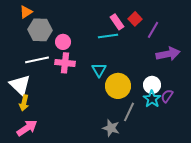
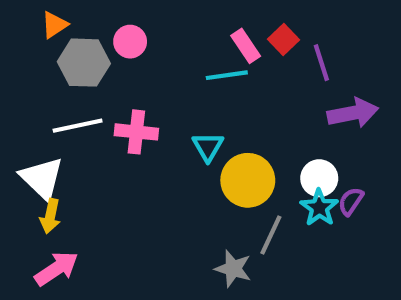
purple line: (153, 30) -> (321, 63), turned -48
pink circle: (63, 42) -> (130, 42), moved

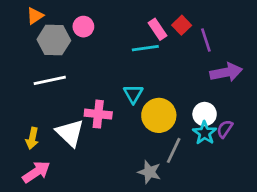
pink cross: (136, 132) -> (98, 114), moved
white triangle: (42, 178) -> (70, 133), moved

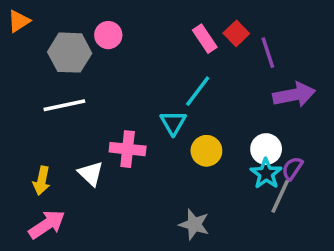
orange triangle: (35, 16) -> (19, 21), moved
cyan line: (145, 48) -> (198, 91), moved, turned -45
yellow circle: (159, 115) -> (206, 151), size x0.7
white triangle: (70, 133) -> (91, 174), size x0.7
gray line: (174, 150) -> (280, 196), moved

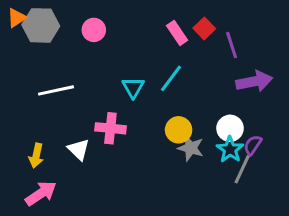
gray hexagon: (70, 53) -> (41, 25), moved
cyan triangle: (173, 123) -> (133, 87), moved
gray star: (194, 224) -> (191, 148), moved

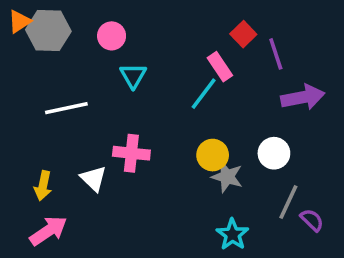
pink rectangle: (177, 33) -> (220, 67), moved
cyan triangle: (133, 87) -> (133, 76), moved
purple semicircle: (253, 145) -> (312, 220), moved, turned 100
cyan star: (230, 150) -> (232, 234), moved

